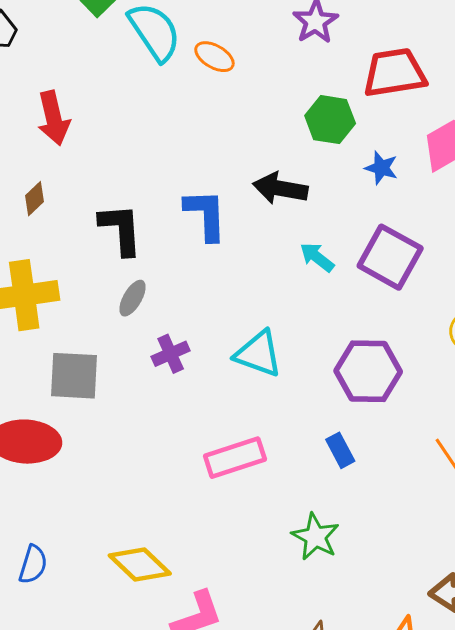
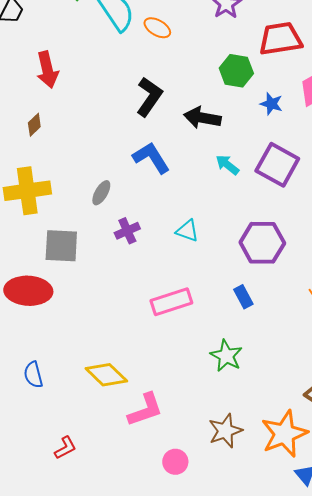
blue L-shape: (206, 215) -> (151, 158), moved, turned -30
black L-shape: (121, 229) -> (149, 97), moved, turned 39
cyan triangle: (258, 354) -> (187, 231), size x0.7
blue semicircle: (33, 564) -> (33, 375), turned 148

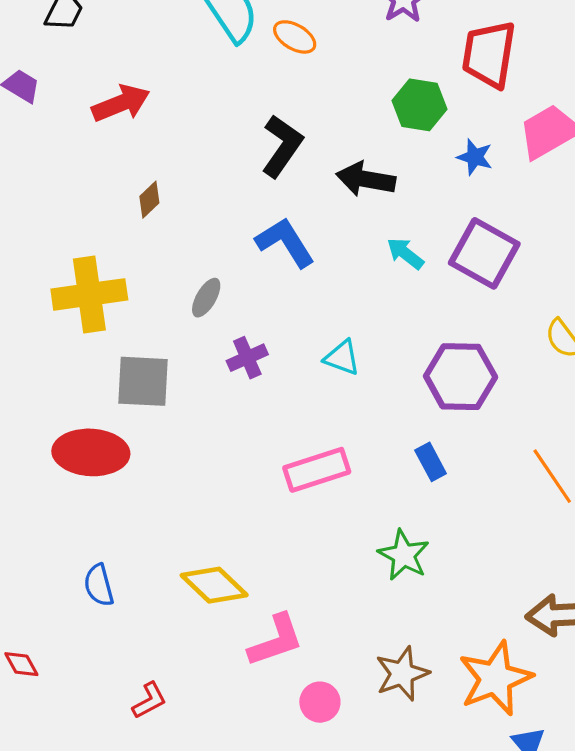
red trapezoid: (280, 39) -> (489, 54), turned -72
red arrow: (47, 70) -> (121, 103), turned -99
brown diamond: (34, 125) -> (149, 200), moved
pink circle: (175, 462) -> (320, 702), moved

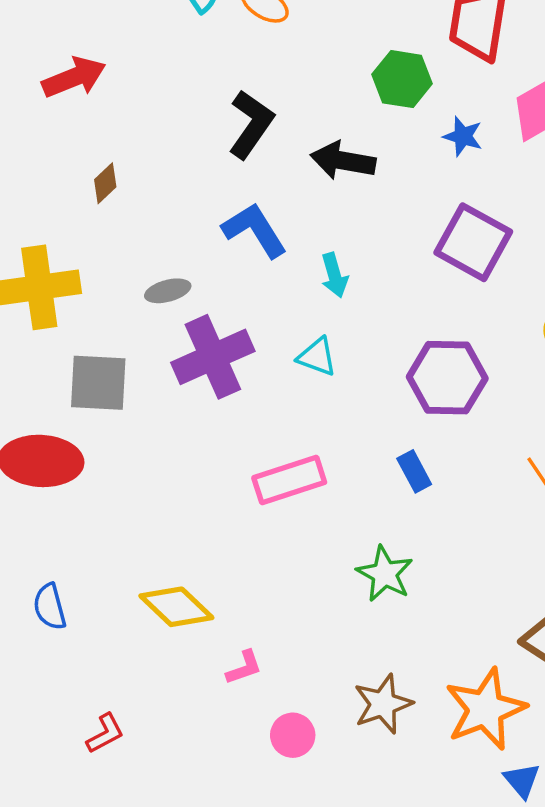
cyan arrow: (405, 253) -> (334, 275), moved, turned -144
gray ellipse: (206, 298) -> (168, 291), turned 45
purple cross: (247, 358) -> (213, 357), size x1.8
pink L-shape: (276, 640) -> (244, 668), size x0.6

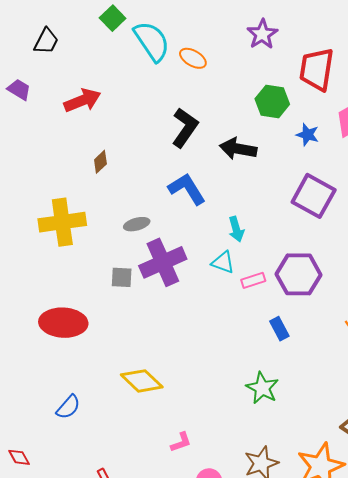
cyan arrow: (334, 275) -> (236, 229), moved
gray square: (98, 383) -> (122, 277), moved, size x0.6
pink rectangle: (289, 480) -> (253, 280), moved, size x0.6
blue semicircle: (50, 607) -> (68, 407), turned -124
yellow diamond: (176, 607) -> (142, 381), moved

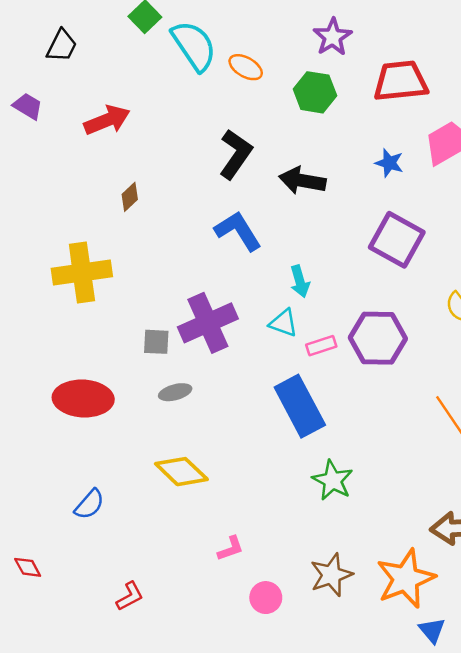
red trapezoid: (317, 69) -> (401, 81), turned 75
green hexagon: (272, 102) -> (315, 92), moved
gray ellipse: (137, 224) -> (175, 392), moved
blue rectangle: (279, 329) -> (300, 406), moved, size x2.0

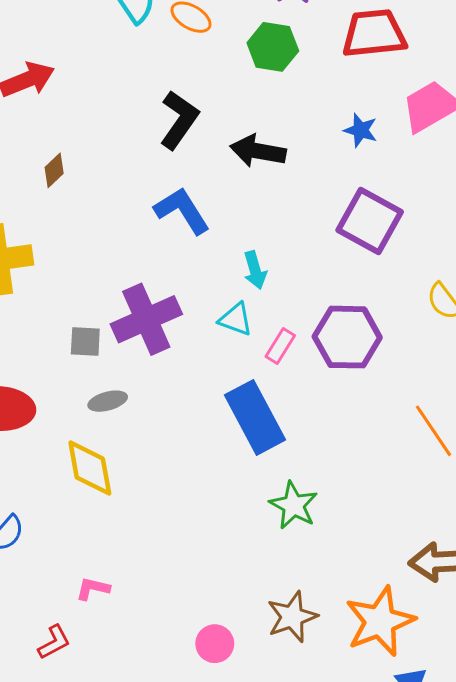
pink rectangle: (321, 346) -> (280, 346), turned -40
yellow diamond: (181, 472) -> (90, 468), moved, turned 36
pink L-shape: (231, 548) -> (93, 589), moved, turned -148

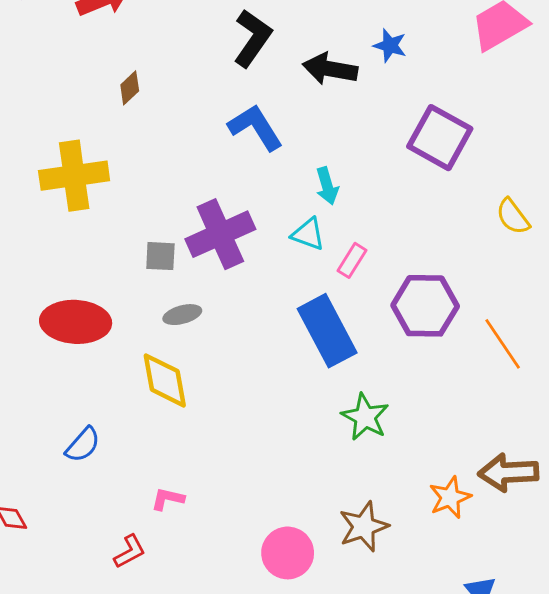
blue star: (361, 130) -> (390, 45), moved
purple hexagon: (347, 337) -> (425, 306), moved
orange star: (380, 621) -> (450, 497), moved, size x0.6
pink circle: (215, 644) -> (288, 553), size x1.4

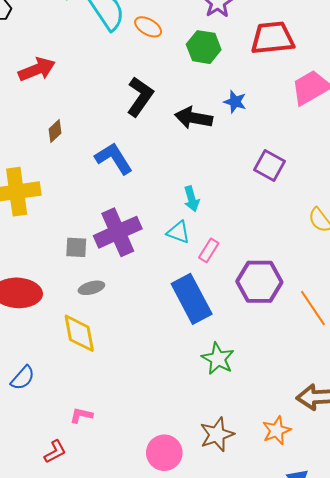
blue L-shape: (255, 127) -> (114, 158), moved
purple square: (440, 138) -> (269, 165), size x0.7
orange star: (450, 497) -> (277, 430), moved

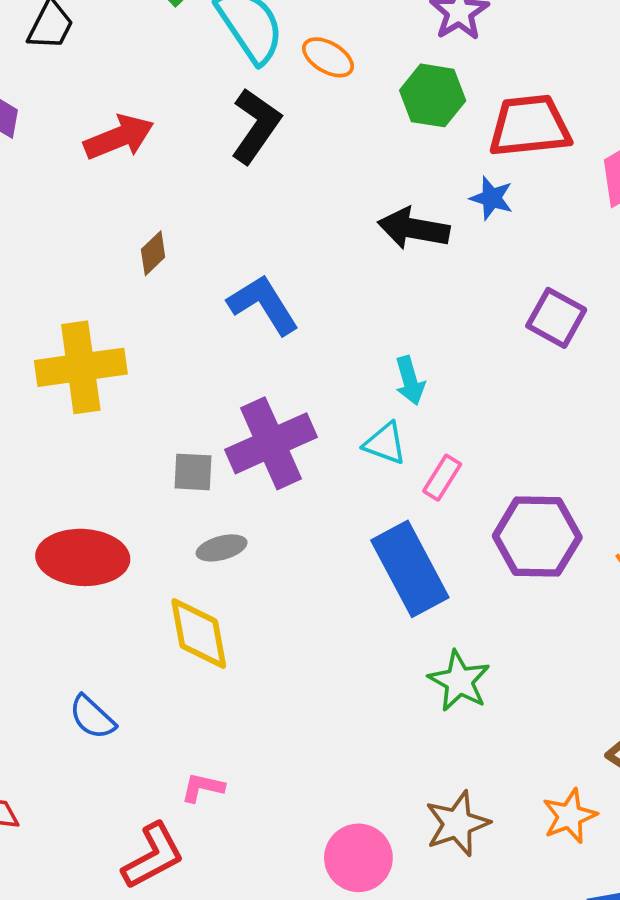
red trapezoid: (272, 38) -> (530, 126), moved
black L-shape: (140, 97) -> (256, 126), moved
blue semicircle: (23, 378) -> (92, 717), turned 92
red L-shape: (55, 452) -> (153, 856), size x1.5

